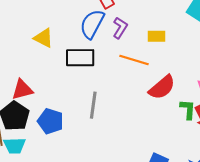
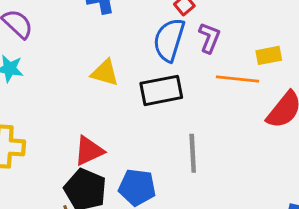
yellow rectangle: (157, 36) -> (269, 55), moved

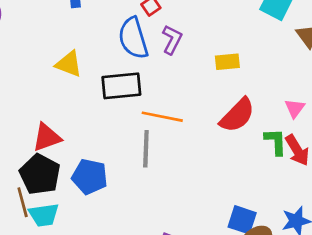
blue semicircle: (169, 40) -> (133, 38), turned -39
orange line: (237, 79) -> (162, 117), moved

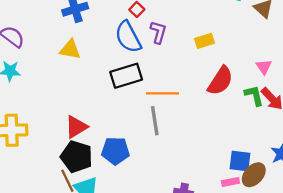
yellow triangle: (69, 64) -> (70, 49), moved

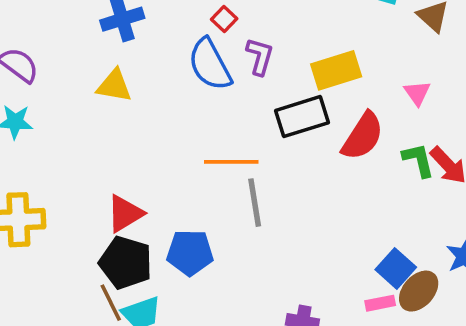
yellow rectangle: (205, 41) -> (336, 70), size x1.5
pink triangle: (264, 67) -> (417, 93), moved
black rectangle: (126, 76) -> (302, 117), moved
orange line: (162, 93) -> (231, 162), moved
blue square: (240, 161) -> (396, 268), turned 35

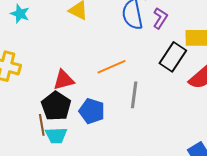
black rectangle: (302, 117) -> (173, 57), turned -56
orange line: (231, 162) -> (111, 67), moved, turned -40

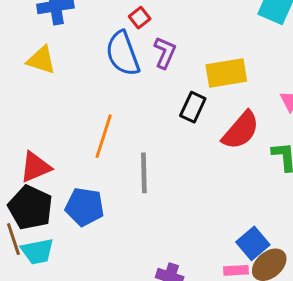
black rectangle: (173, 57) -> (193, 107), size x0.7
orange line: (111, 67) -> (104, 136), turned -40

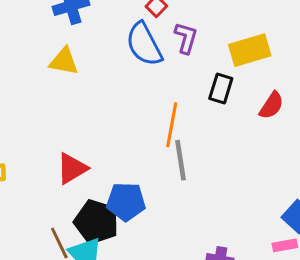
red semicircle: (241, 130) -> (271, 105), size x0.7
orange line: (104, 136) -> (172, 125), moved
black pentagon: (30, 208) -> (96, 222), moved

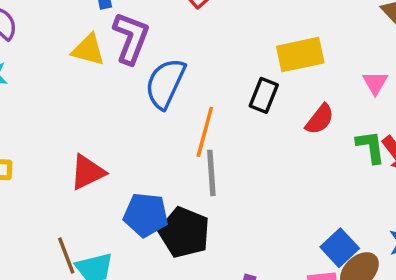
purple L-shape: (186, 38) -> (131, 38), moved, size x1.4
blue semicircle: (144, 44) -> (165, 83), moved, turned 48
black pentagon: (96, 222) -> (184, 232), moved

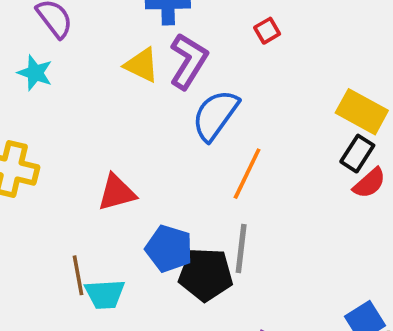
yellow rectangle: (300, 55) -> (362, 112), turned 30
black rectangle: (264, 95) -> (357, 154), moved
gray line: (211, 173) -> (241, 249), moved
black pentagon: (184, 232) -> (206, 275), turned -30

